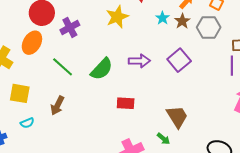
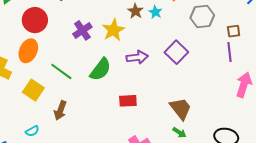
yellow star: (117, 17) -> (113, 30), moved
brown star: (182, 21) -> (135, 11), moved
purple cross: (70, 27) -> (82, 30), moved
yellow square: (20, 93) -> (33, 90), moved, turned 30
green arrow: (163, 139) -> (179, 132), moved

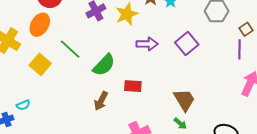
brown square: (234, 31) -> (246, 29), turned -32
green semicircle: (100, 69) -> (104, 65), moved
brown arrow: (60, 110) -> (101, 101), moved
cyan semicircle: (32, 131) -> (23, 105), moved

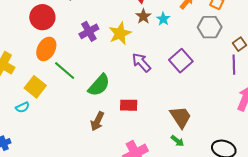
orange ellipse: (40, 25) -> (46, 49), moved
purple arrow: (147, 44) -> (141, 62), turned -130
cyan semicircle: (23, 105) -> (22, 107), moved

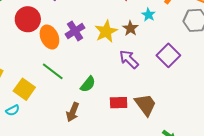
brown star: (143, 16) -> (130, 28), moved
orange ellipse: (46, 49) -> (49, 37), moved, turned -50
green semicircle: (99, 85) -> (88, 84), size x0.7
brown trapezoid: (181, 117) -> (145, 105), moved
brown arrow: (97, 121) -> (73, 112), moved

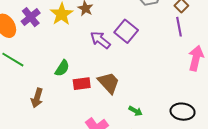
purple arrow: (129, 59) -> (100, 40), moved
green semicircle: (88, 84) -> (62, 68), moved

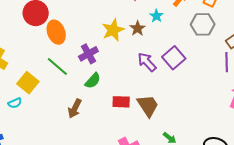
purple cross: (31, 17) -> (88, 54), moved
green semicircle: (62, 68) -> (93, 81), moved

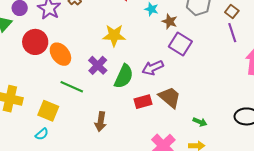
brown star: (137, 28) -> (170, 21), moved
yellow star: (113, 30) -> (114, 35), turned -30
purple arrow: (147, 62) -> (153, 68), moved, turned -55
green semicircle: (93, 81) -> (124, 76), moved, size x1.4

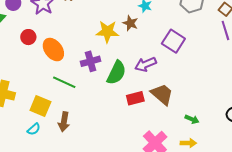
brown star: (170, 21) -> (130, 23), moved
red circle: (35, 42) -> (28, 37), size x0.6
purple cross: (98, 65) -> (90, 61), turned 30
brown arrow: (101, 122) -> (64, 122), moved

